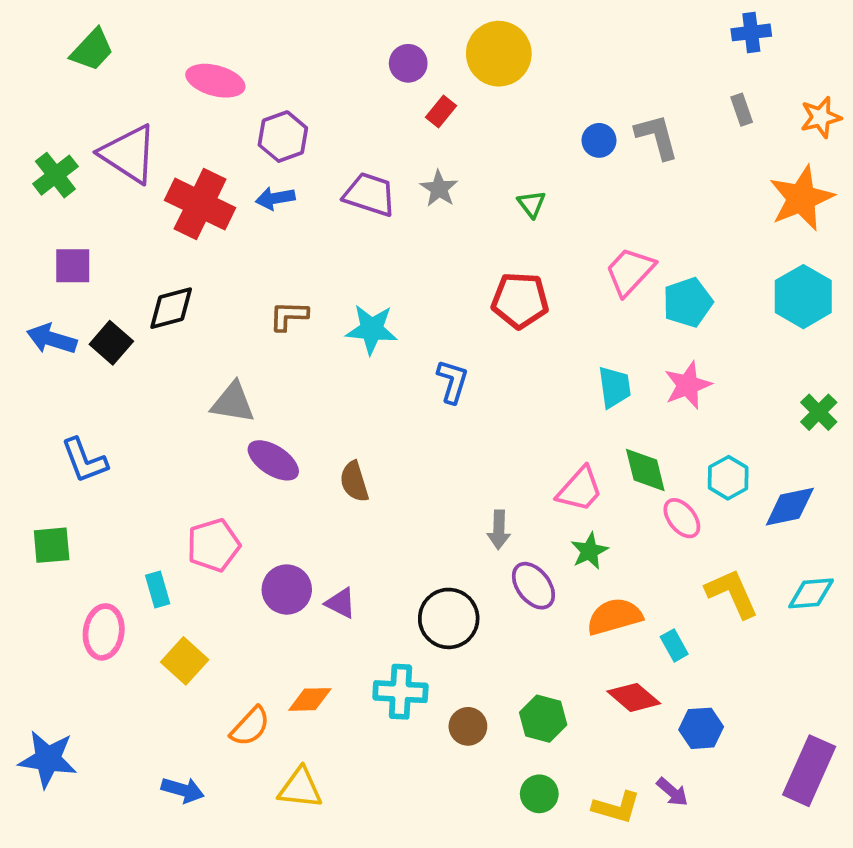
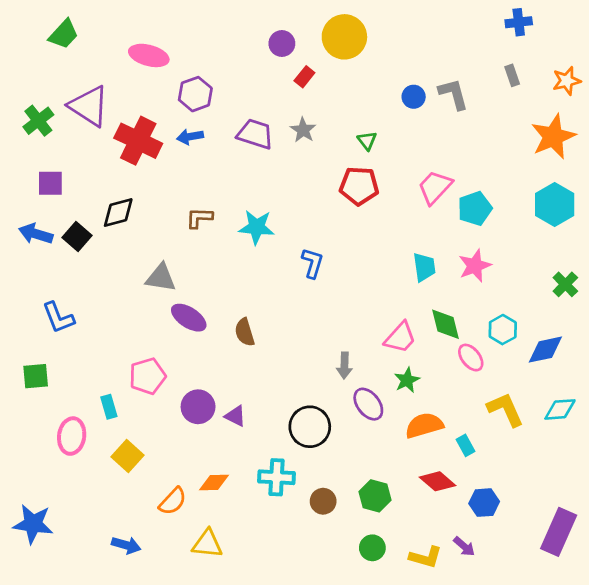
red pentagon: (520, 300) -> (359, 186), moved

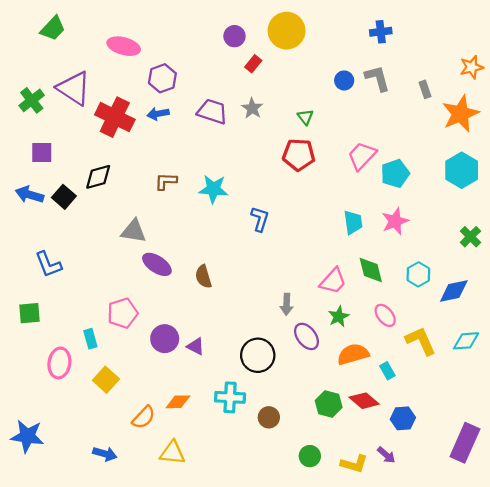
blue cross: (519, 22) -> (381, 32), moved
gray rectangle: (512, 75) -> (425, 89), moved
pink ellipse: (471, 358) -> (385, 315), moved
green hexagon: (375, 496) -> (329, 404), moved

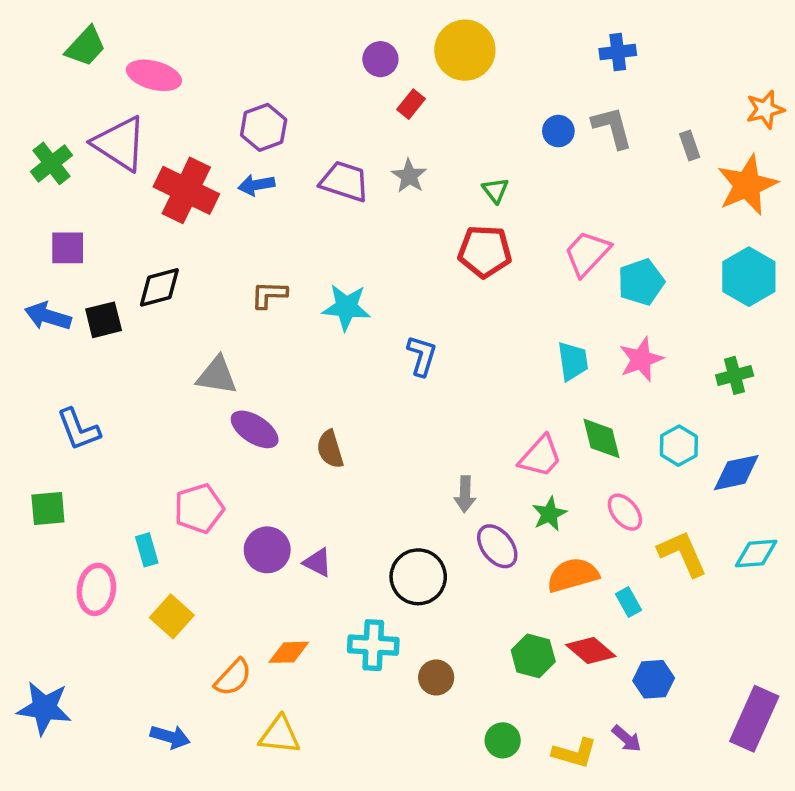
pink ellipse: (124, 46) -> (154, 75), moved
black square: (64, 197) -> (104, 320), turned 35
green cross: (470, 237) -> (735, 375), moved, turned 30

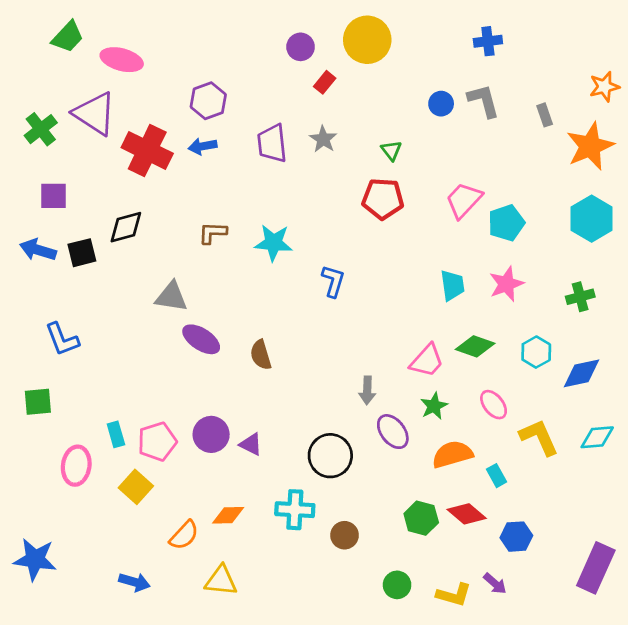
purple trapezoid: (344, 181) -> (272, 143), turned -114
green diamond: (602, 438) -> (475, 346), turned -57
pink pentagon: (199, 509) -> (157, 441), moved

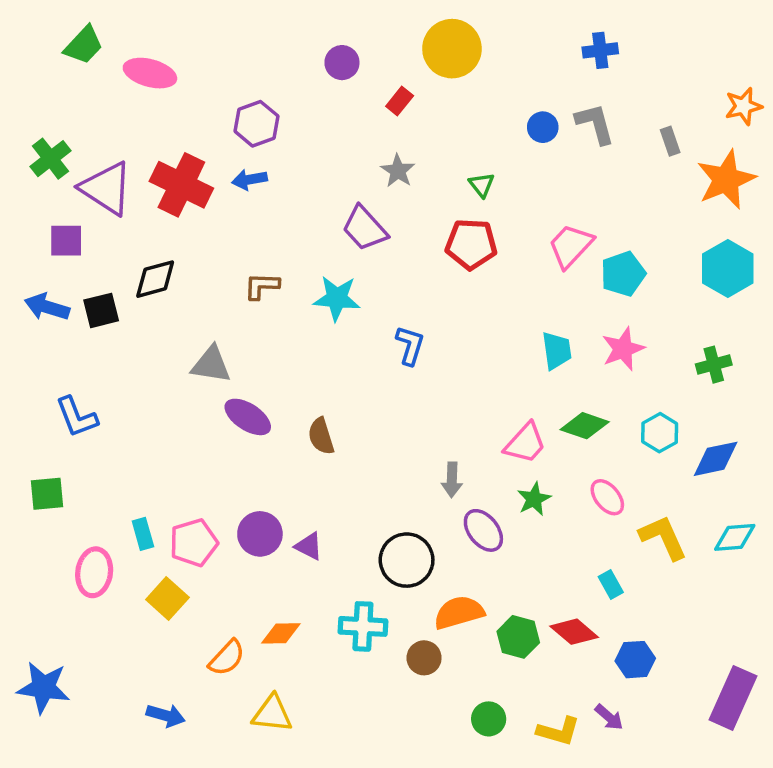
purple circle: (301, 47) -> (342, 63), moved
purple triangle: (95, 114) -> (106, 188), moved
purple trapezoid: (272, 143) -> (365, 228), moved, turned -36
orange semicircle: (452, 454) -> (459, 612), moved

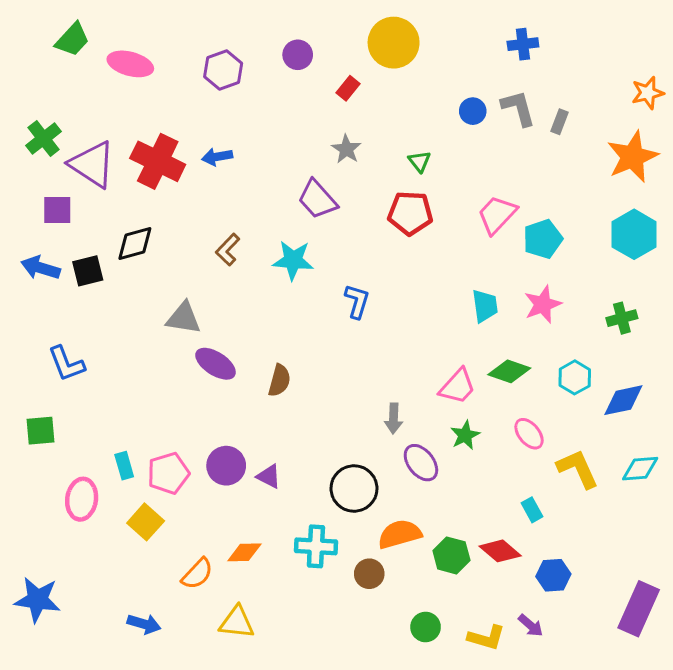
purple hexagon: (256, 124) -> (223, 70), moved
gray rectangle: (670, 141) -> (559, 122), moved, turned 40
brown L-shape: (262, 286) -> (228, 250), turned -48
brown semicircle: (321, 436) -> (279, 380), turned -148

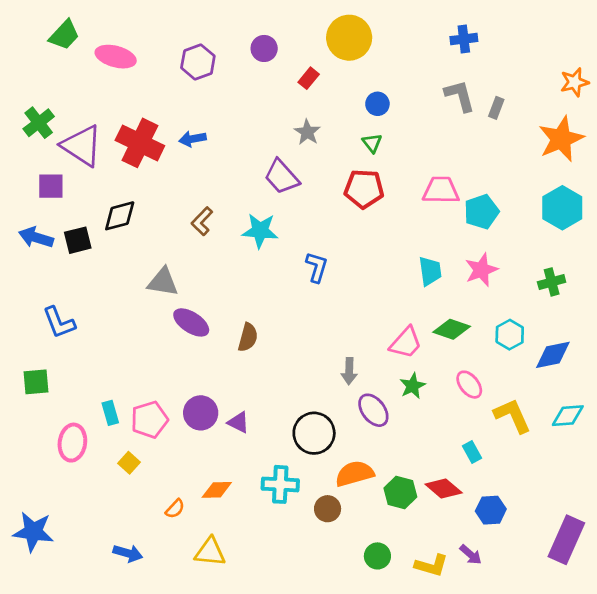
blue circle: (473, 111) -> (377, 104), moved
pink trapezoid: (497, 215) -> (441, 190), turned 48
yellow square: (146, 522) -> (129, 463), size x0.7
orange semicircle: (197, 574) -> (175, 509), size x0.7

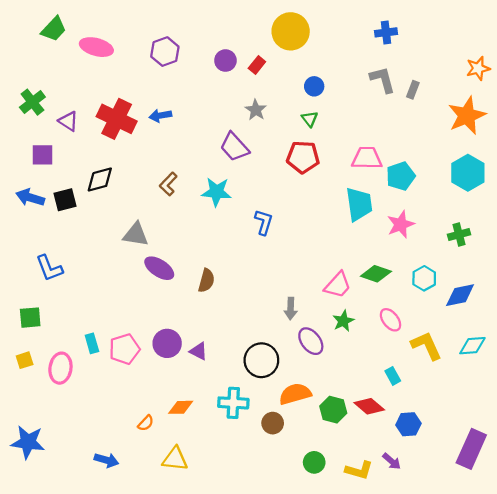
purple circle: (264, 48) -> (225, 61), moved
purple triangle: (82, 146) -> (68, 121), size x0.6
cyan trapezoid: (430, 271) -> (359, 204), moved, size x1.4
yellow square: (129, 463) -> (25, 360), moved, turned 30

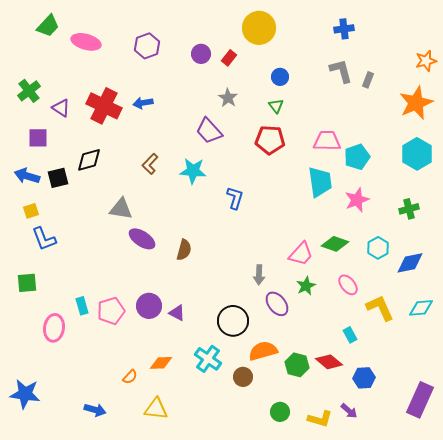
yellow square: (25, 360) -> (31, 211), moved
cyan cross: (233, 403) -> (208, 359), turned 32

